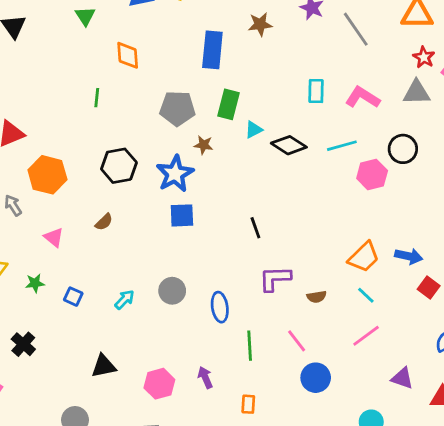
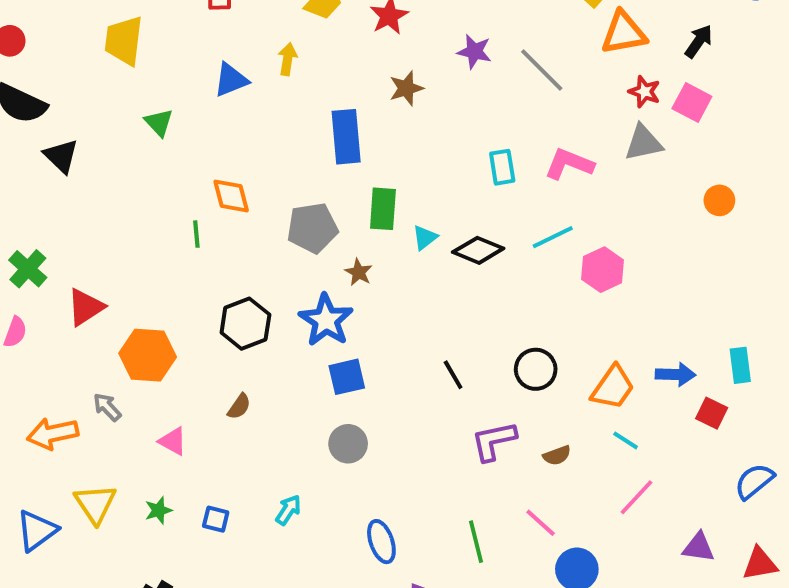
orange diamond: (128, 55) -> (231, 196), moved
brown star: (204, 145) -> (359, 272), turned 30
black circle: (403, 149) -> (536, 369), moved
gray circle: (172, 291) -> (348, 444), moved
blue ellipse: (220, 307) -> (381, 542), moved

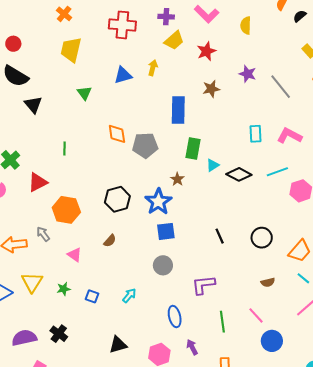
gray pentagon: (312, 228) -> (145, 145), moved
green line: (196, 234) -> (65, 148), moved
purple L-shape: (494, 441) -> (203, 285), moved

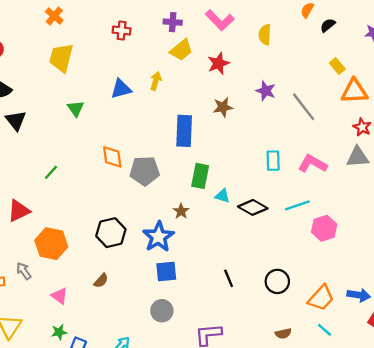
red cross: (122, 25) -> (122, 30), size x0.6
green line: (65, 148) -> (51, 172), turned 40
cyan triangle: (213, 165) -> (222, 196), turned 48
green star: (64, 289) -> (59, 332), moved

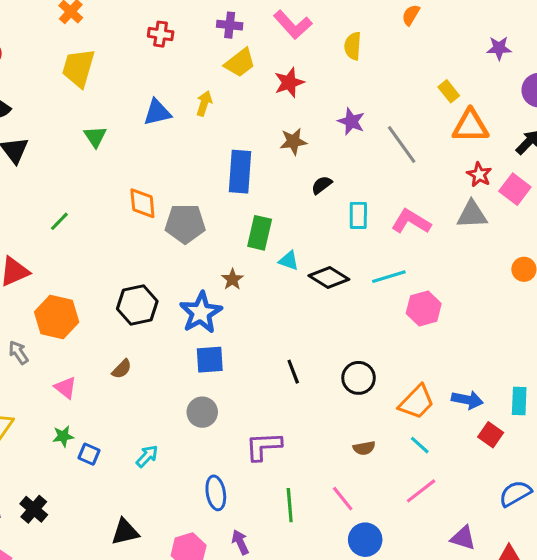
black semicircle: (328, 25) -> (322, 185), moved

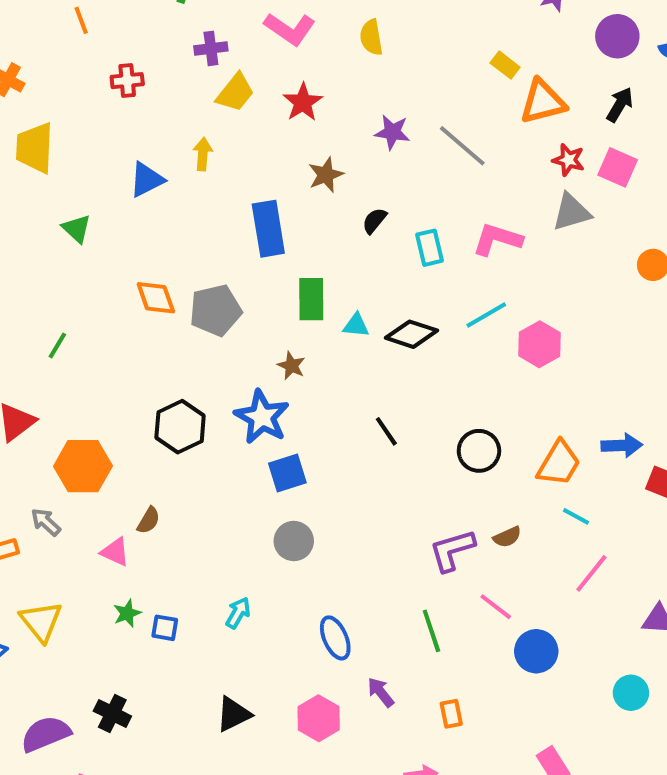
brown semicircle: (122, 369) -> (149, 520), moved
black line: (293, 372) -> (386, 431), moved
purple L-shape: (264, 446) -> (452, 550), moved

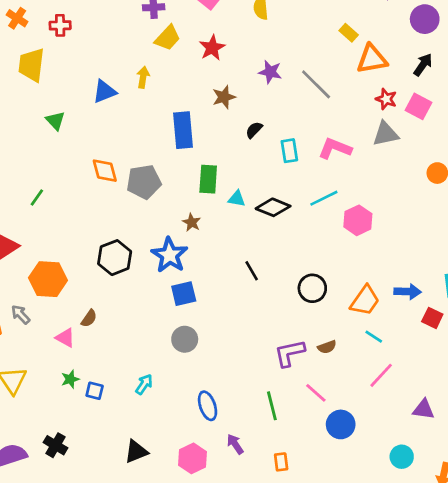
red cross: (127, 81) -> (60, 25), moved

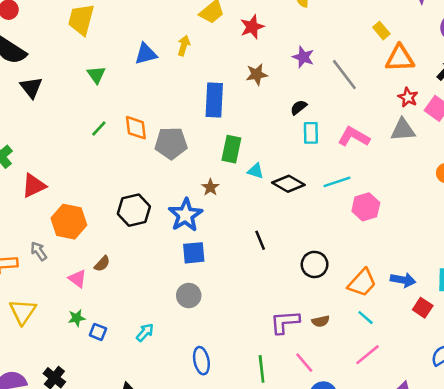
black semicircle: (254, 130) -> (299, 107), moved
green line: (37, 198) -> (99, 128), moved

